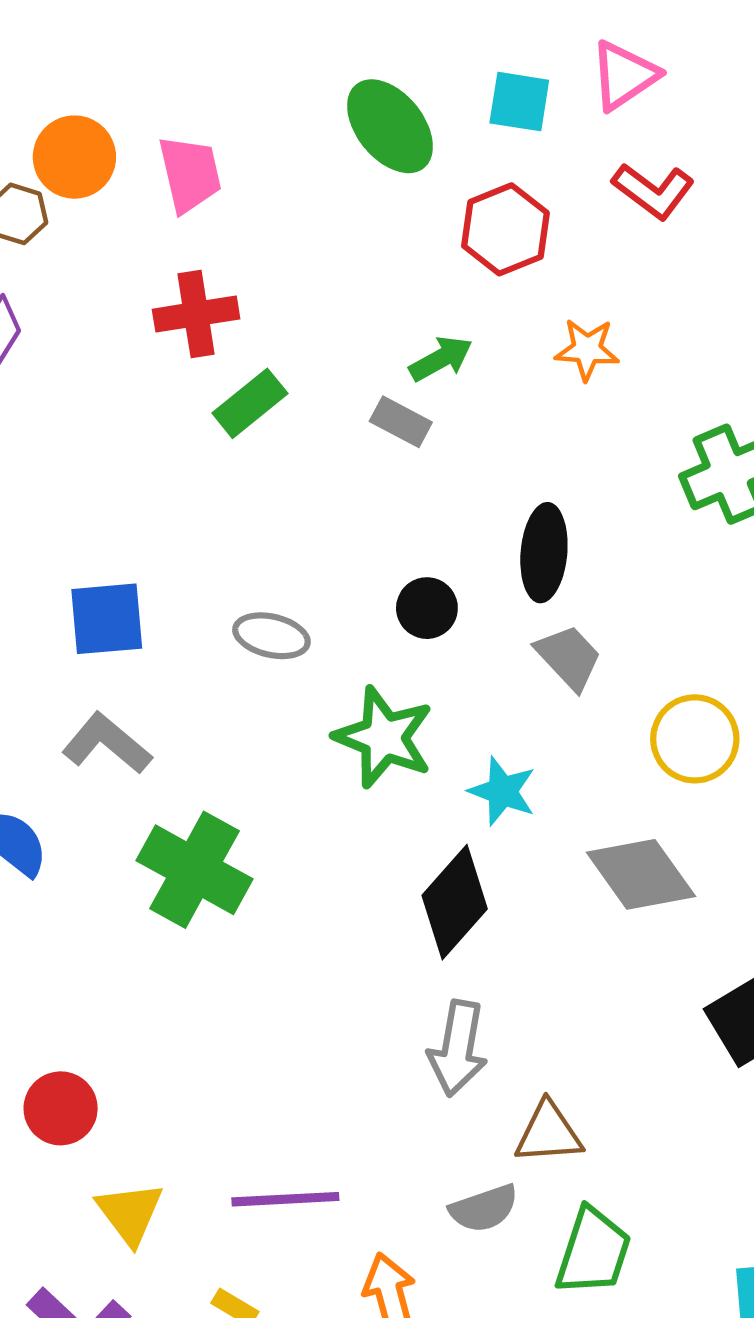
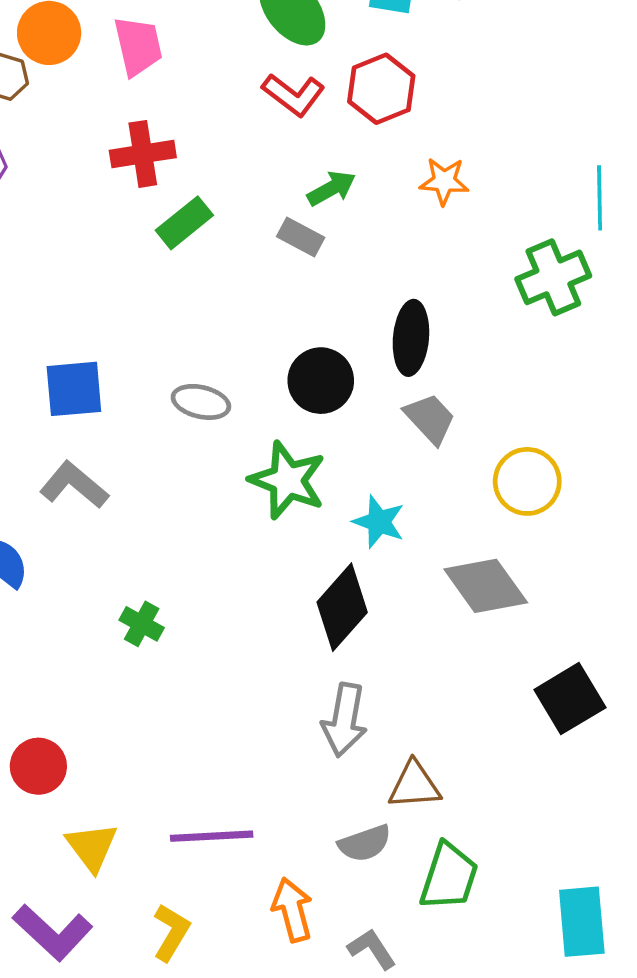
red L-shape: (653, 191) -> (293, 95), moved
black circle: (427, 608) -> (321, 381), size x1.4
green cross: (195, 870) -> (142, 624), moved, size x0.5

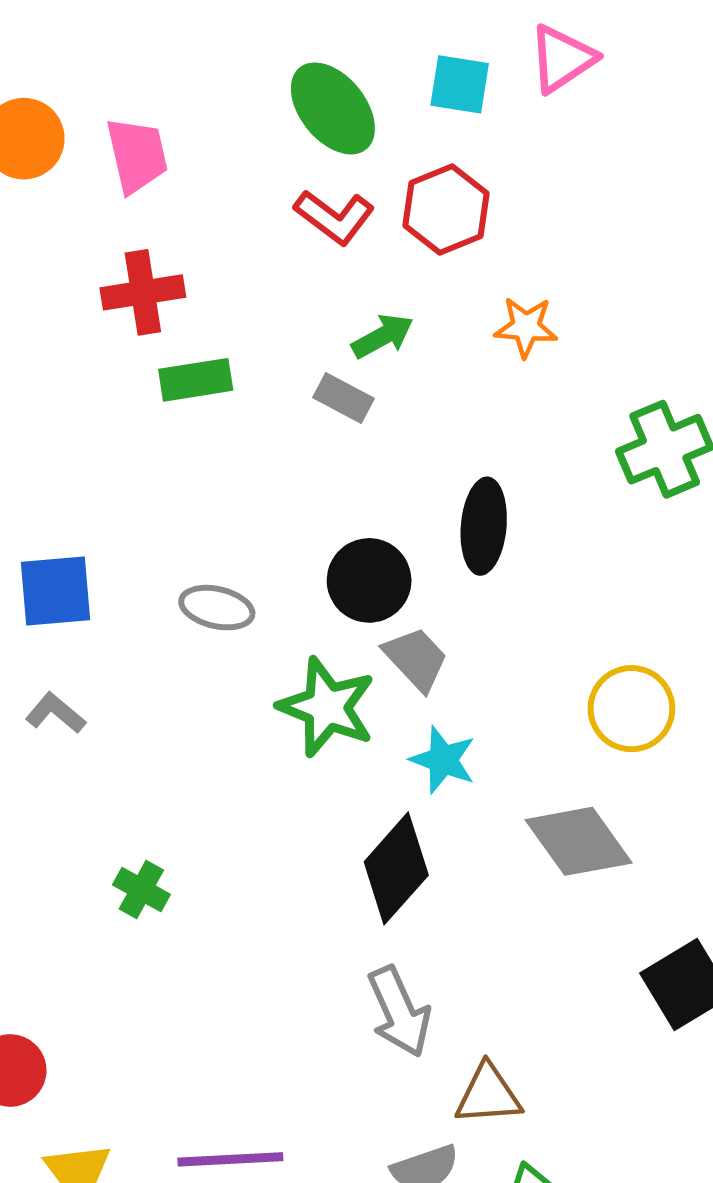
green rectangle: (184, 223) -> (196, 380), turned 30
gray trapezoid: (430, 419) -> (416, 659), moved
gray L-shape: (74, 485) -> (55, 713), size x0.7
gray arrow: (344, 720) -> (399, 1012), turned -34

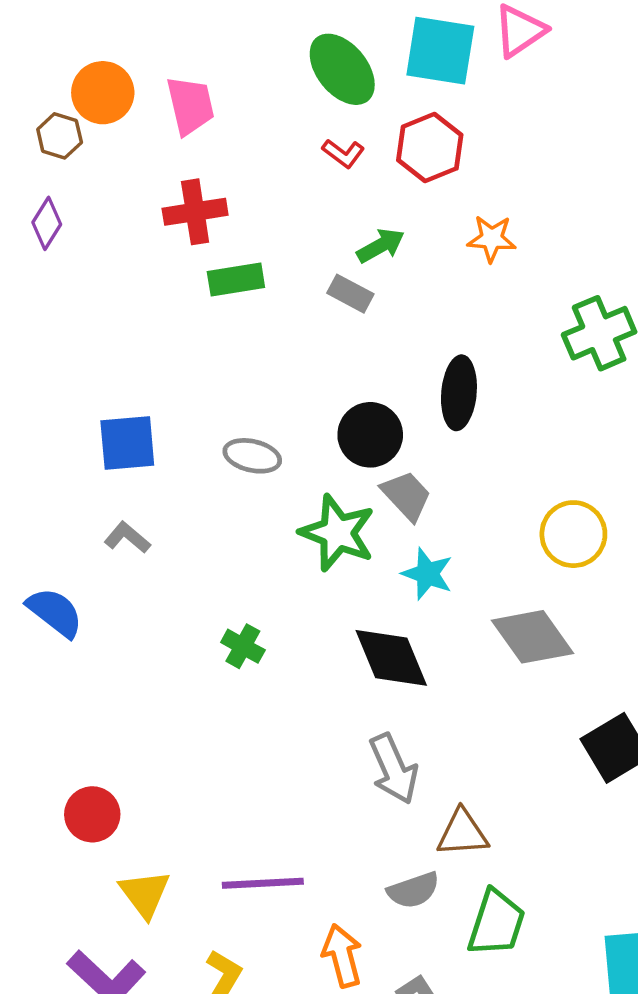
cyan square: (460, 84) -> (440, 51), size x1.5
red L-shape: (334, 217) -> (343, 153), size x0.7
black diamond: (396, 868) -> (391, 658), turned -64
green cross: (141, 890) -> (243, 646), moved

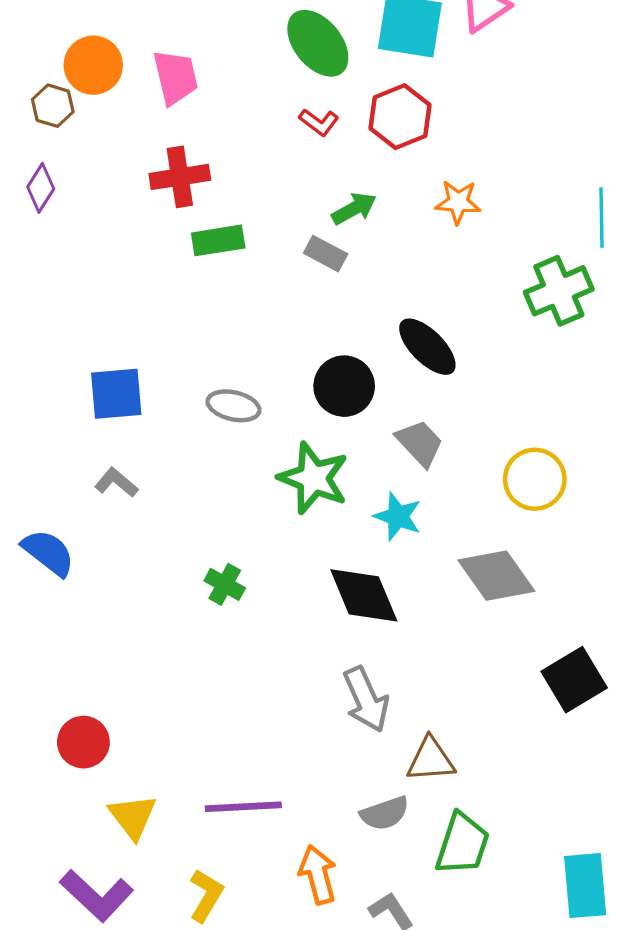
black ellipse: (459, 393) -> (427, 347), turned -50
gray trapezoid: (406, 496) -> (420, 443), moved

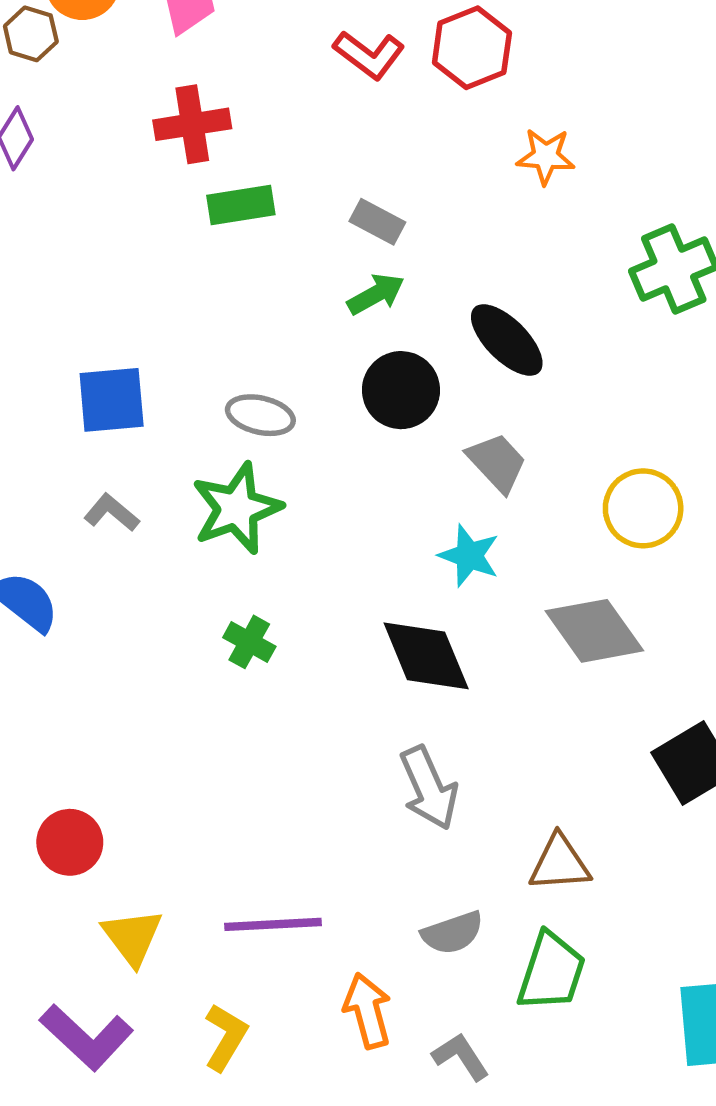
red L-shape: (319, 122) -> (369, 55), size x1.4
green arrow: (354, 209) -> (376, 294), moved
green star: (313, 478) -> (237, 508), moved, turned 30
brown triangle: (431, 760) -> (560, 863), moved

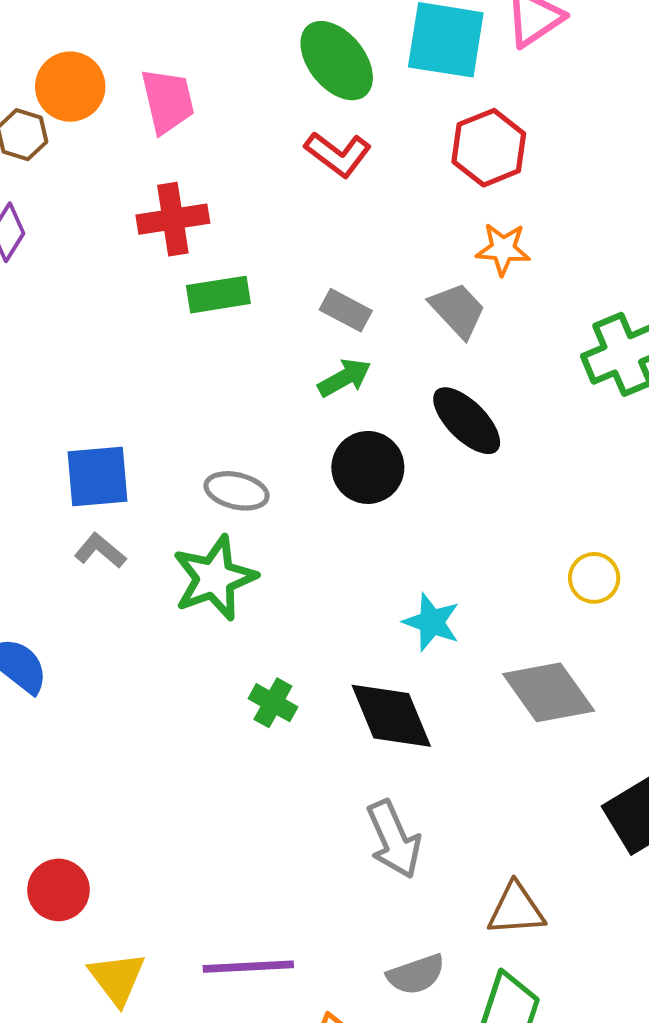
red hexagon: (472, 48) -> (489, 148), moved
gray trapezoid: (497, 462) -> (458, 310), moved
yellow circle: (643, 508) -> (594, 578), size x0.7
gray L-shape: (112, 513) -> (100, 551), moved
green cross: (249, 642) -> (273, 703), moved

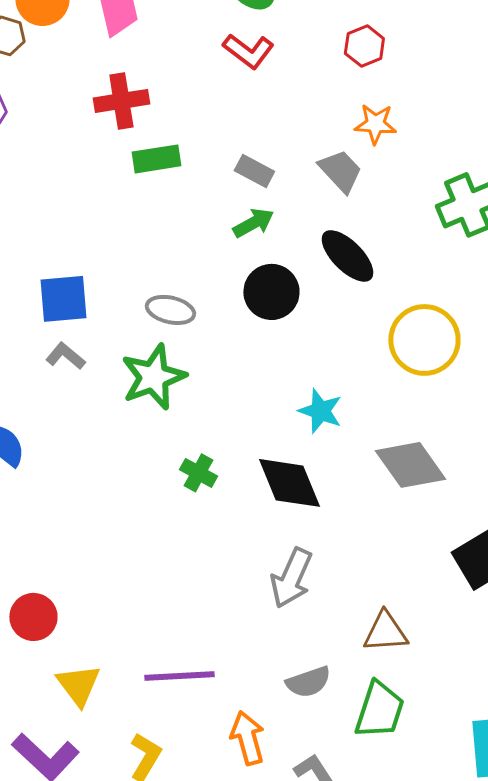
red hexagon: (489, 148) -> (364, 46), size x0.7
yellow circle: (594, 578) -> (424, 340), moved, size x1.8
gray arrow: (394, 839) -> (291, 578), turned 48

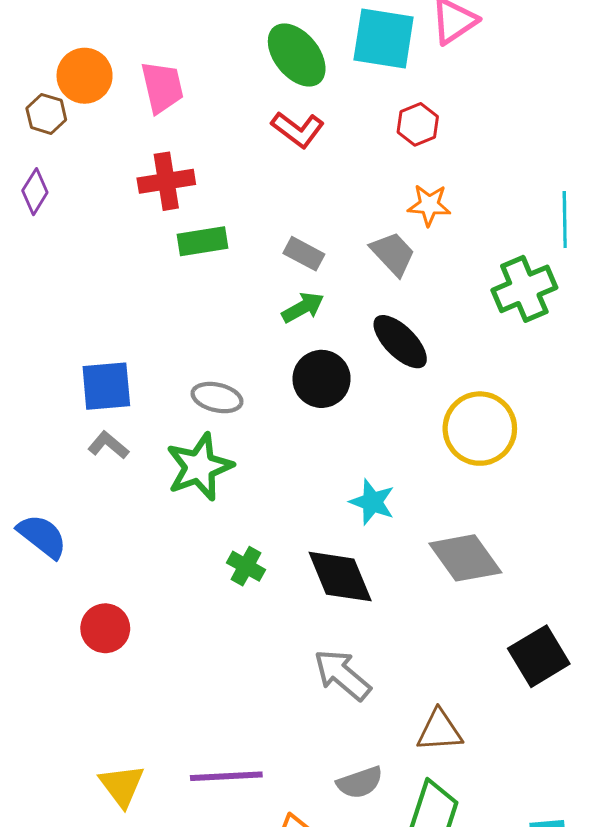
gray arrow: (291, 578) -> (342, 675), turned 106
red circle: (33, 617) -> (105, 628), moved

